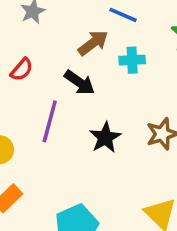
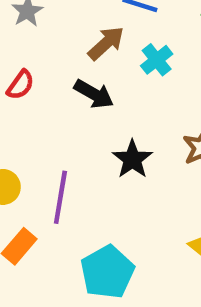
cyan cross: (132, 60) -> (157, 60), turned -30
purple line: (50, 121) -> (60, 197), moved

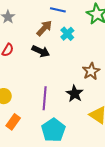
black star: (132, 159) -> (75, 94), moved
purple line: (60, 197) -> (45, 98), moved

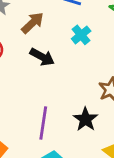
brown arrow: (44, 28) -> (33, 23), moved

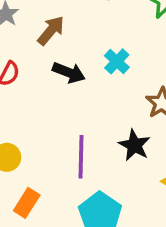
cyan cross: (81, 35) -> (117, 61), moved

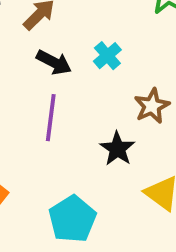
purple line: (81, 157) -> (51, 118), moved

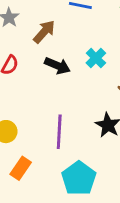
purple line: (51, 118) -> (59, 132), moved

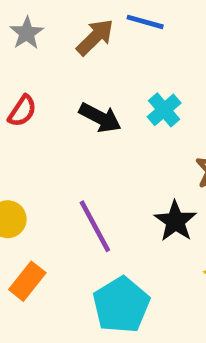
brown arrow: (44, 32) -> (95, 37), moved
purple line: (59, 132) -> (95, 226), turned -36

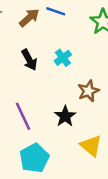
black arrow: (100, 118) -> (29, 60), turned 30

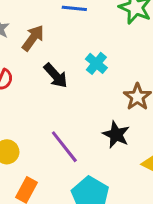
brown arrow: (29, 18) -> (33, 38), moved

